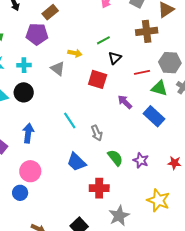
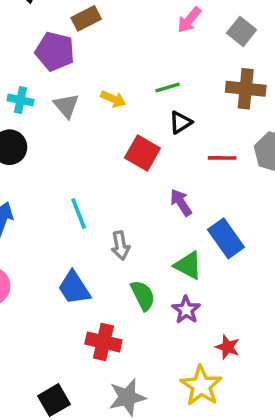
gray triangle: (58, 69) -> (66, 106), moved
green triangle: (159, 88) -> (188, 265), moved
red star: (174, 163) -> (228, 347), moved

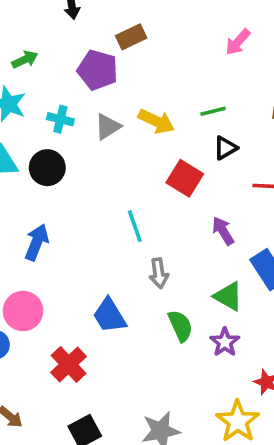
yellow arrow: (113, 99) -> (156, 121), size x1.4
gray triangle: (66, 106) -> (108, 127), turned 36
cyan line: (79, 214) -> (135, 226), moved
red cross: (103, 342) -> (69, 364), moved, turned 32

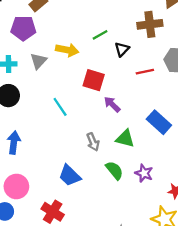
black triangle: (225, 148) -> (122, 49), moved
cyan line: (135, 226) -> (60, 107), moved
purple arrow: (223, 231) -> (112, 104), moved
green triangle: (228, 296) -> (125, 139), moved

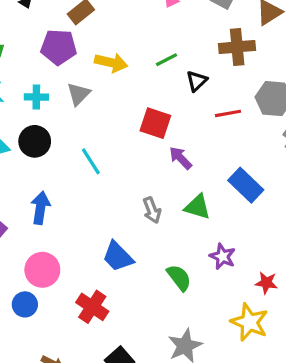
yellow arrow: (67, 50) -> (111, 63), moved
cyan line: (60, 107) -> (91, 161), moved
green semicircle: (114, 170) -> (179, 278), moved

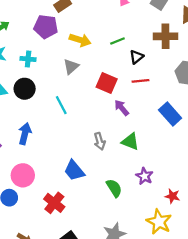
gray triangle: (79, 94) -> (71, 67), moved
red line: (228, 113) -> (141, 81), moved
blue rectangle: (246, 185) -> (170, 114), moved

